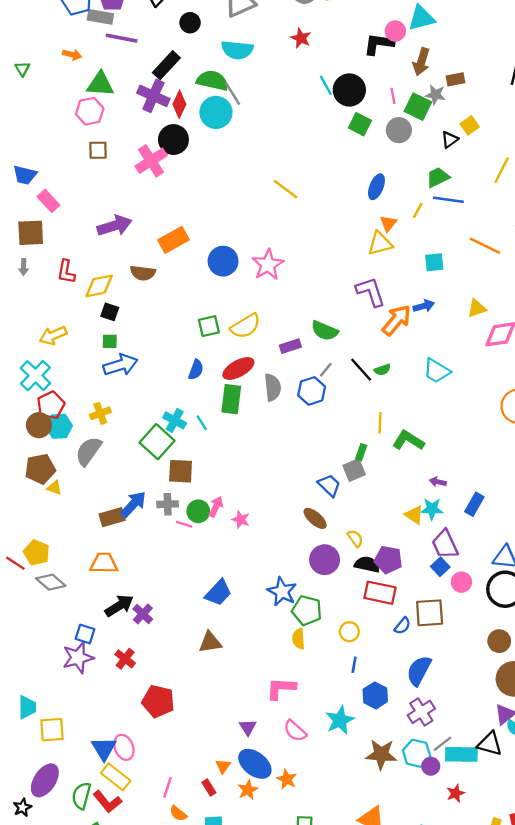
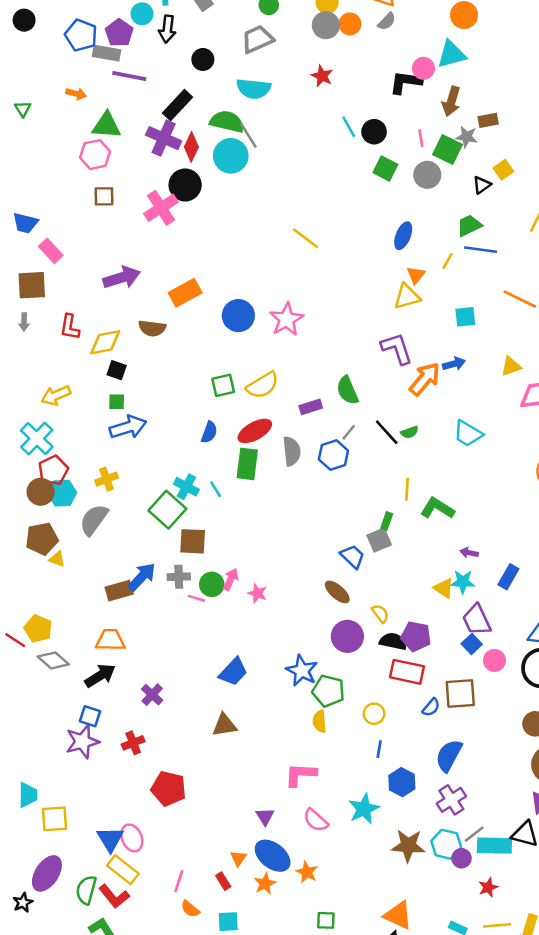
black circle: (349, 90) -> (374, 132), size x0.7
green semicircle: (325, 331) -> (347, 390), turned 44
black arrow: (119, 606) -> (100, 676), moved
red cross: (125, 659) -> (133, 743), turned 30

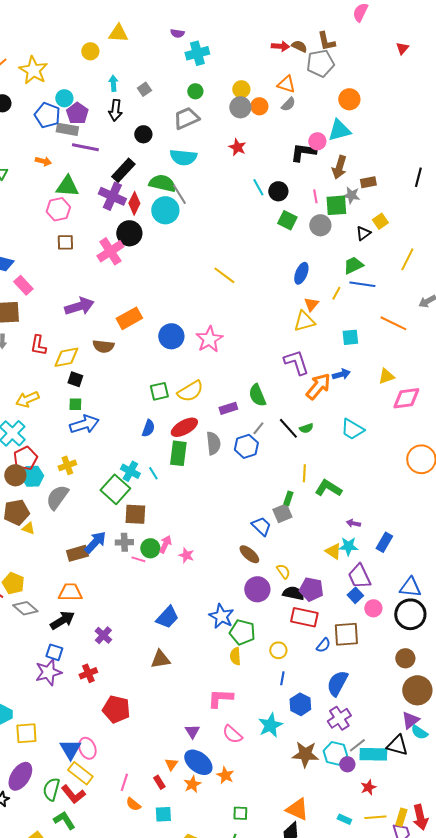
cyan circle: (142, 14) -> (64, 98), moved
green square: (448, 149) -> (336, 205), turned -30

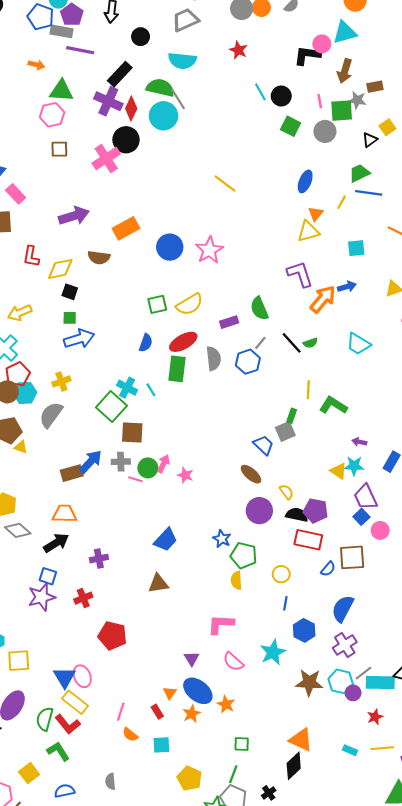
blue star: (221, 616) -> (222, 539), size x0.7
purple cross: (103, 635) -> (99, 559), turned 36

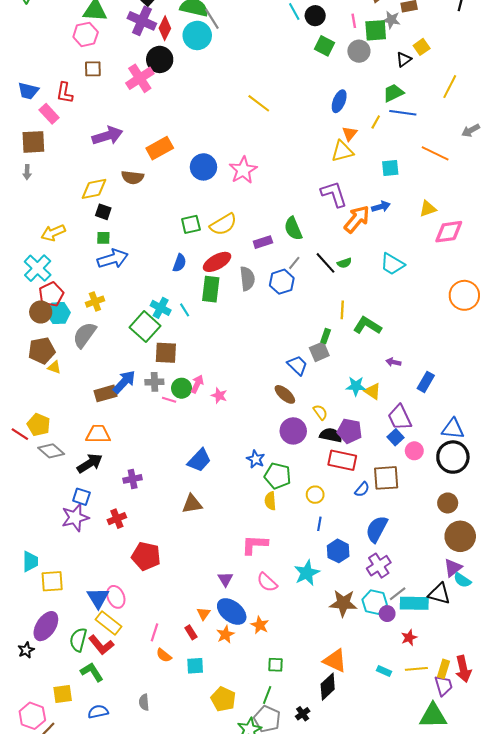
red L-shape: (31, 256) -> (65, 93), moved
cyan star: (354, 466) -> (356, 386), moved
yellow square: (29, 773) -> (63, 694), turned 30

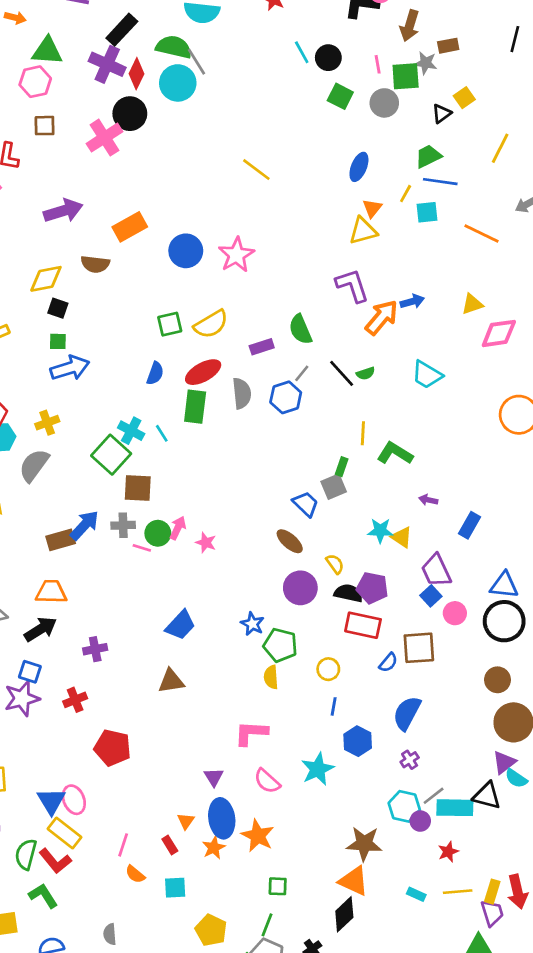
cyan square: (390, 168) -> (427, 212), moved
purple cross: (379, 566) -> (410, 760), size x0.6
brown star: (343, 603) -> (364, 844), moved
blue ellipse: (232, 611) -> (222, 818), turned 44
orange star: (260, 625) -> (258, 836), size x1.4

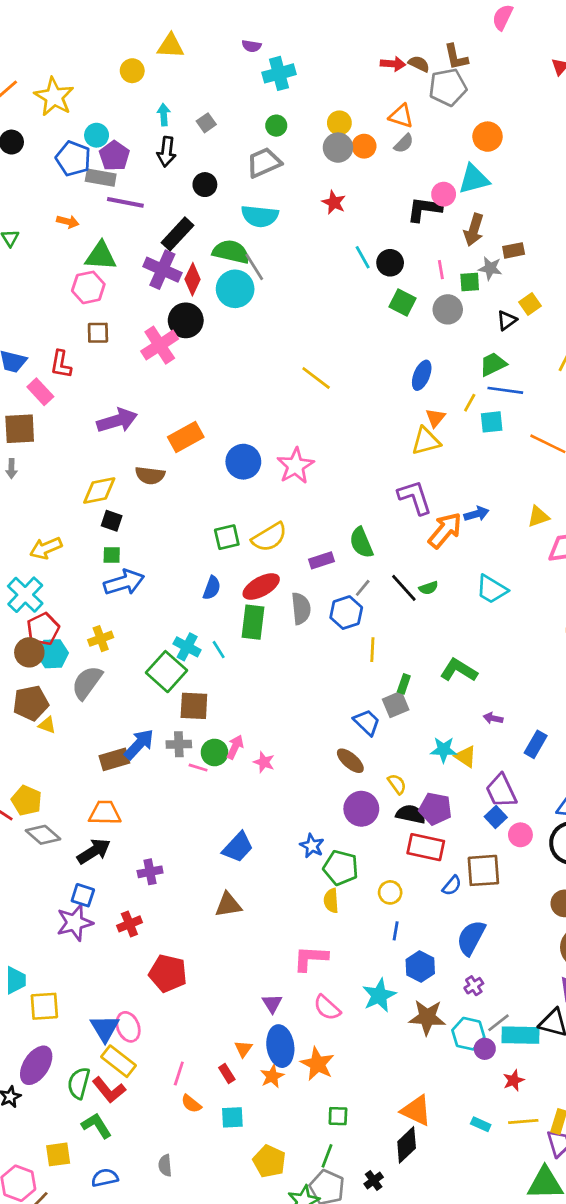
green square: (406, 76) -> (470, 282), size x0.7
yellow line: (363, 433) -> (372, 650), moved
brown star: (364, 844) -> (427, 1017), moved

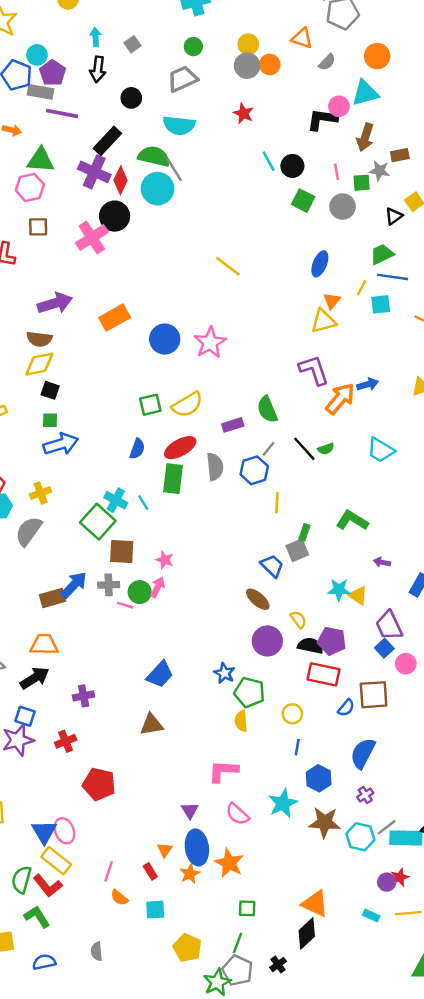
gray semicircle: (404, 143) -> (327, 62), moved
brown semicircle: (150, 475) -> (39, 339), moved
pink star: (264, 762) -> (165, 560), moved
purple circle: (485, 1049) -> (387, 882), moved

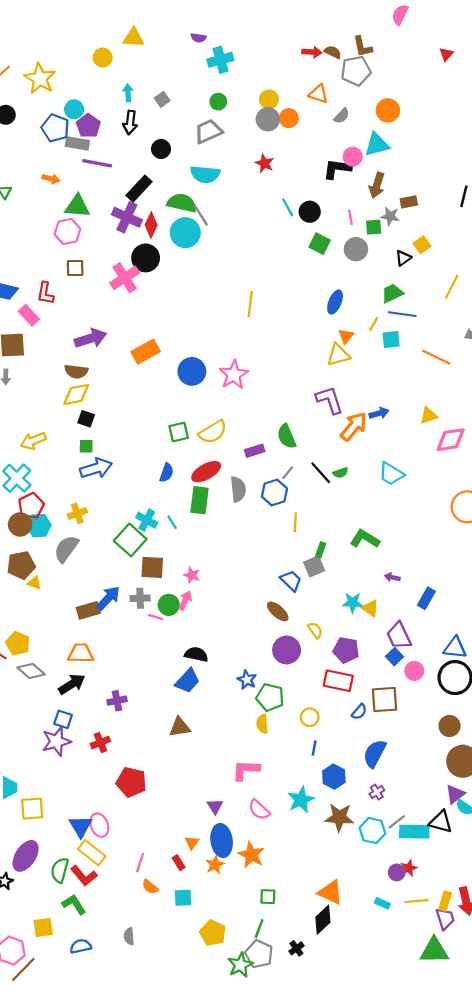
yellow line: (228, 266) -> (250, 304), turned 60
black semicircle: (310, 646) -> (196, 654), moved

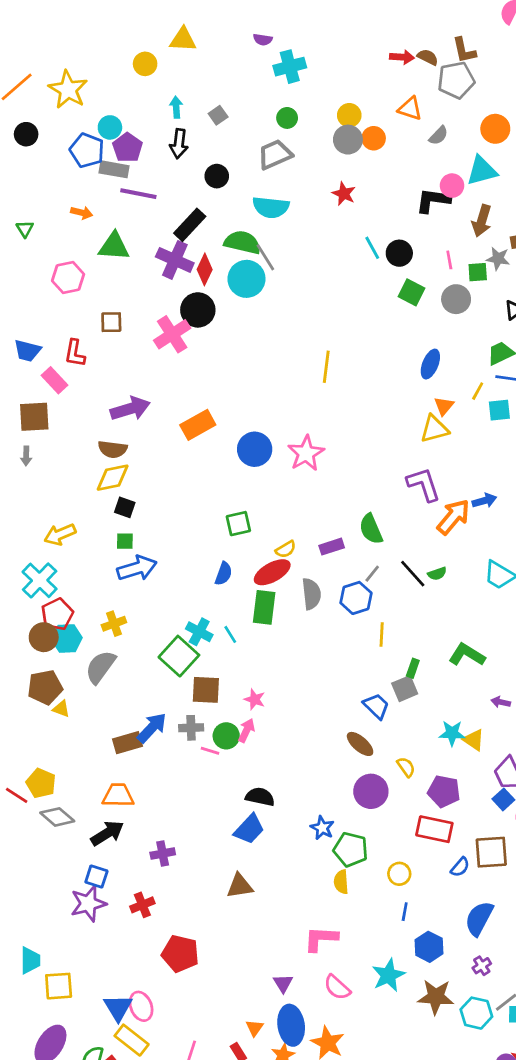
pink hexagon: (67, 232) -> (68, 278), moved
yellow semicircle: (213, 432) -> (286, 549), moved, size x0.6

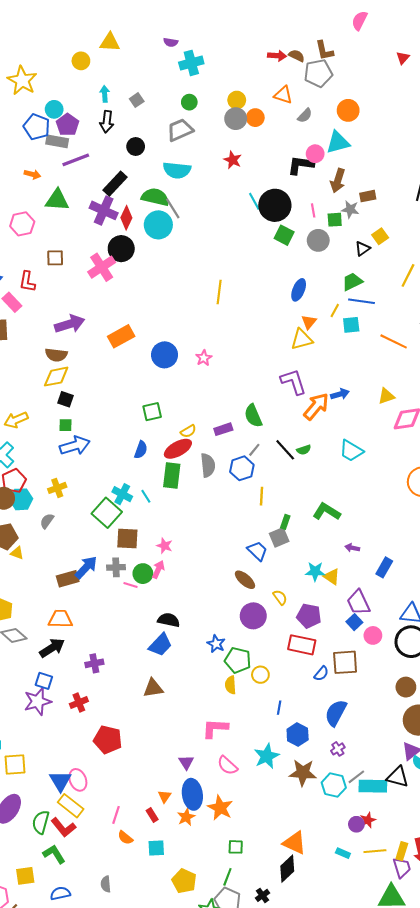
purple line: (138, 194) -> (76, 160), turned -32
black circle: (399, 253) -> (275, 205), size x1.6
pink star: (306, 453) -> (204, 358), size x0.6
gray semicircle: (100, 667) -> (47, 521), size x0.6
yellow circle: (399, 874) -> (260, 675), moved

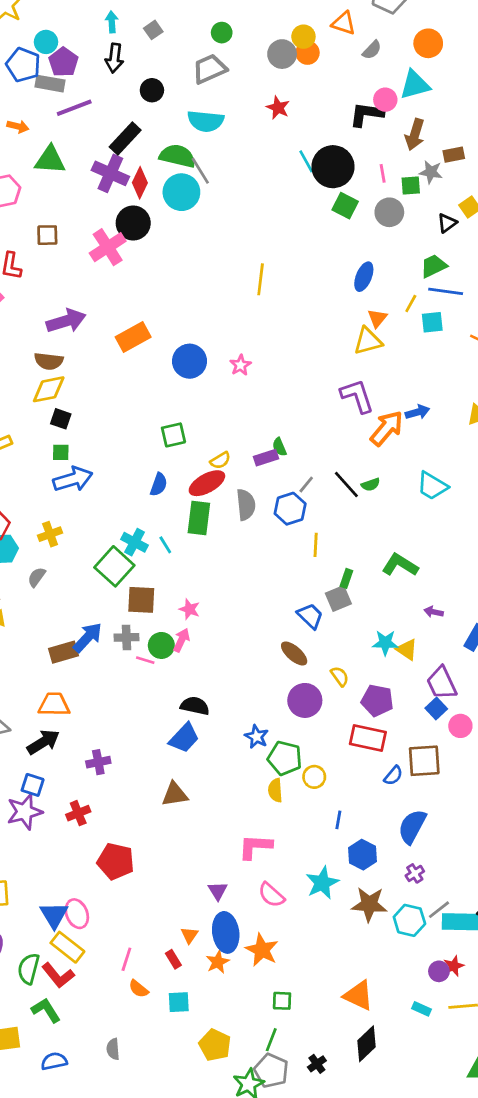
yellow circle: (237, 100) -> (303, 37), moved
green semicircle: (253, 416) -> (279, 447), moved, size x0.6
black diamond: (287, 869) -> (367, 1044), moved

